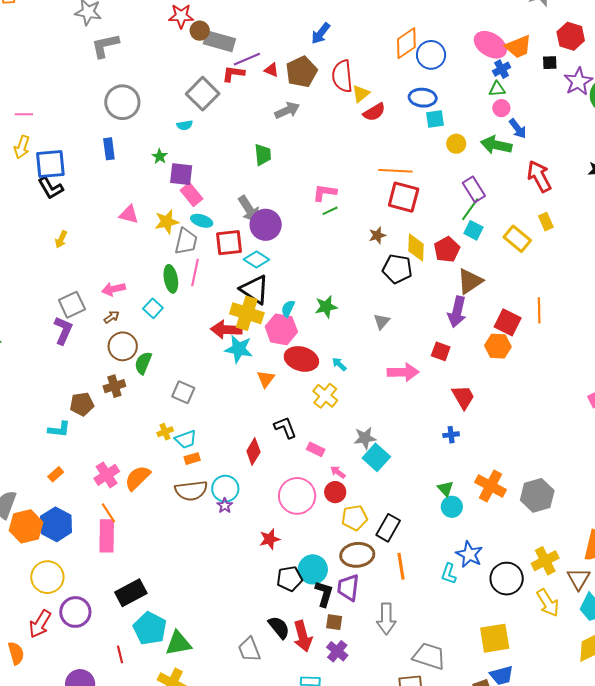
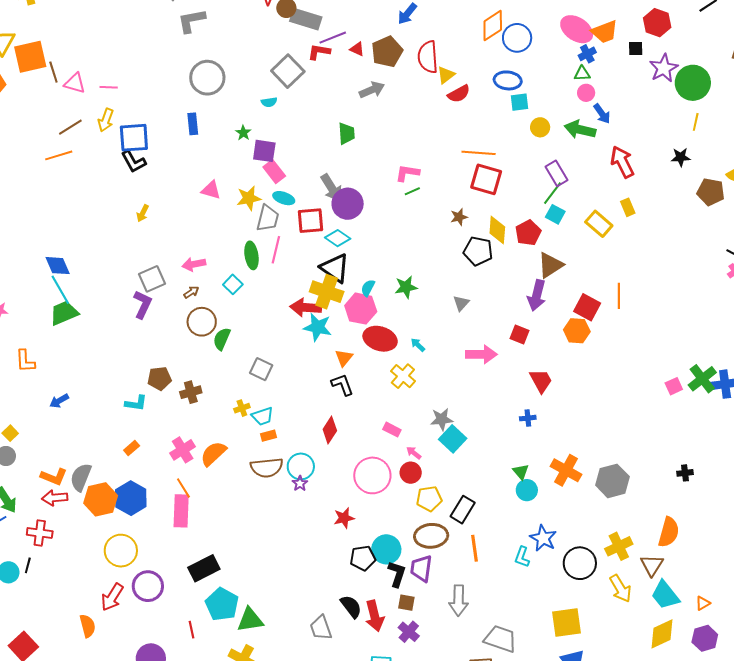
brown cross: (114, 386) -> (191, 392), moved
black L-shape: (285, 427) -> (342, 385), moved

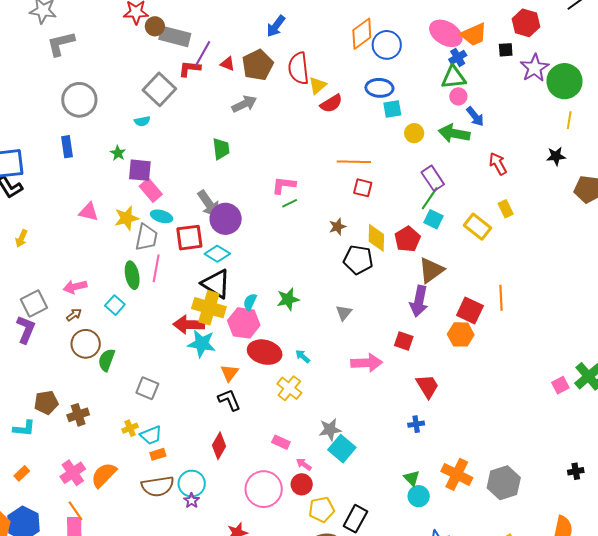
purple line: (333, 38) -> (203, 54), turned -36
green triangle: (582, 74) -> (454, 77), size x1.5
red arrow: (622, 162) -> (498, 164), size x0.7
red square: (486, 179) -> (363, 188), size x0.6

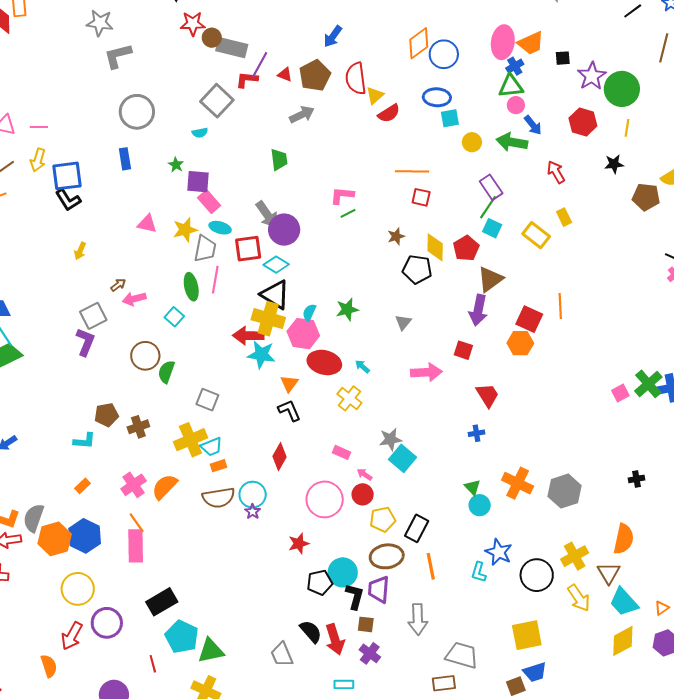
red hexagon: (526, 23) -> (583, 122), moved
pink ellipse: (446, 33) -> (503, 42), turned 68
brown arrow: (74, 315) -> (118, 285), moved
yellow cross: (130, 428) -> (190, 440), size x2.0

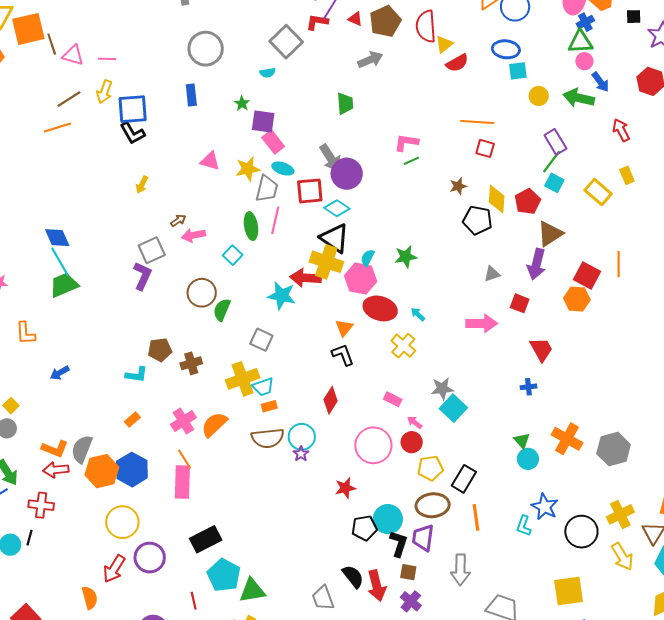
gray triangle: (403, 322) -> (492, 274), moved, turned 30
cyan star: (261, 355) -> (282, 296), moved

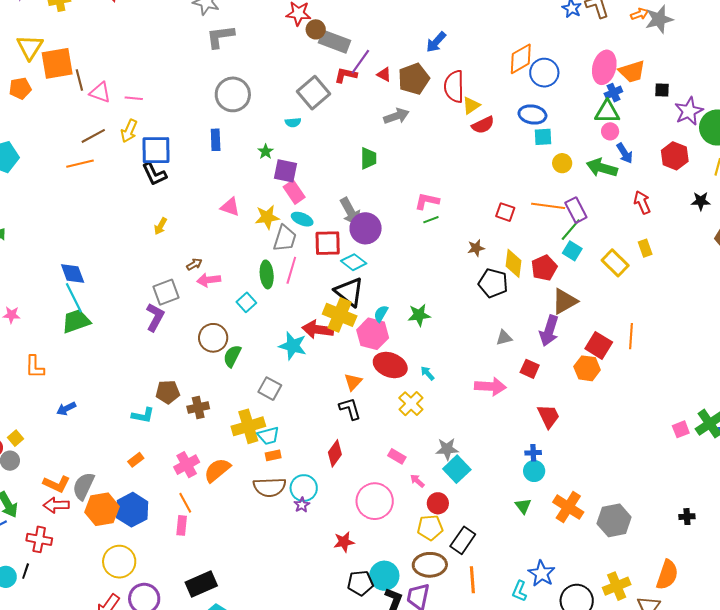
orange line: (477, 122) -> (548, 206), moved
red circle: (412, 442) -> (438, 503), moved
cyan circle: (528, 459) -> (534, 471), moved
pink rectangle: (182, 482) -> (182, 525), size x0.6

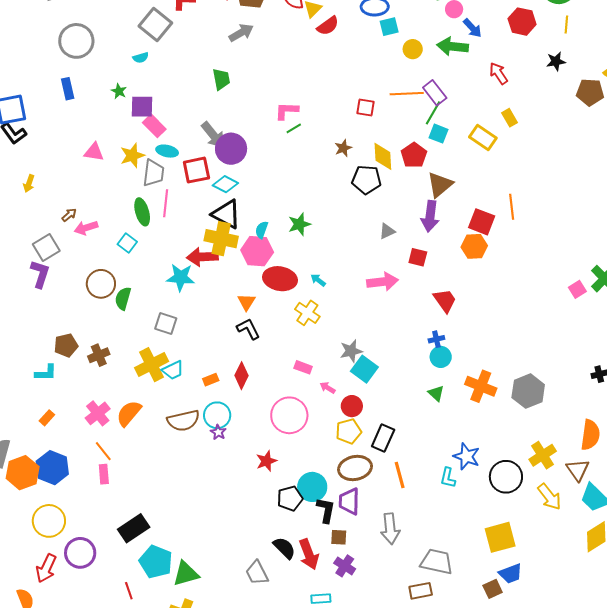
orange rectangle: (273, 455) -> (211, 380), moved

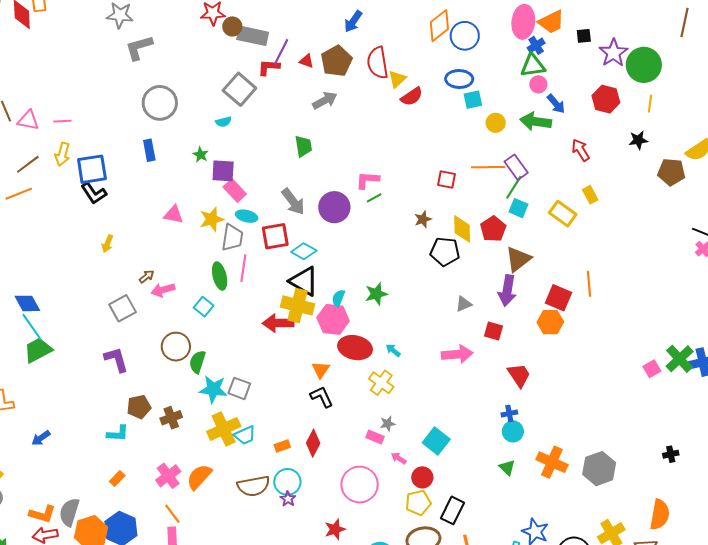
purple circle: (231, 149) -> (334, 207), moved
purple L-shape: (40, 274) -> (116, 360), moved, turned -36
cyan star: (181, 277) -> (213, 389), moved
gray star: (351, 351) -> (388, 424), moved, size x0.7

